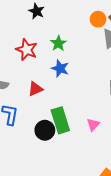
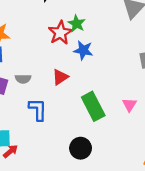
red star: (27, 50) -> (60, 33), moved, turned 30
black circle: (45, 130) -> (81, 148), moved

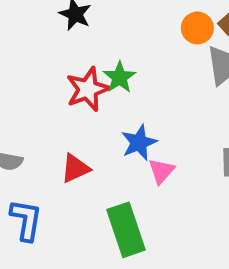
blue star: (83, 50) -> (139, 143), moved, turned 30
pink triangle: (129, 105) -> (161, 171), moved

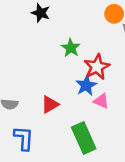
red star: (88, 89) -> (97, 67), moved
pink triangle: (161, 171) -> (101, 101), turned -42

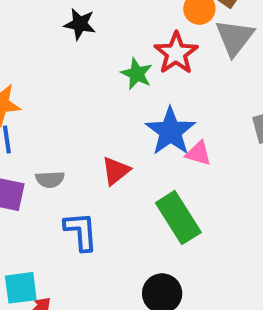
red star: (97, 67) -> (176, 53), moved
blue star: (86, 85) -> (170, 131), size x1.4

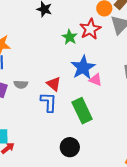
red triangle: (116, 171) -> (54, 84), turned -49
blue L-shape: (81, 231) -> (49, 102), moved

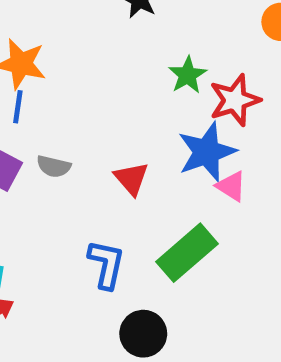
red star: (90, 29) -> (235, 100), moved
blue L-shape: (49, 102) -> (106, 264), moved
green rectangle: (82, 111) -> (187, 253), turned 65

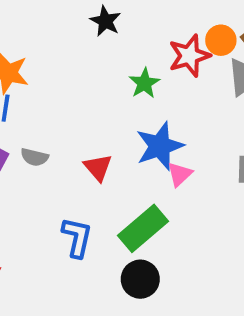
red star: (235, 100) -> (189, 56), moved
pink triangle: (231, 186) -> (180, 174), turned 44
black circle: (143, 334) -> (140, 279), moved

